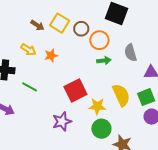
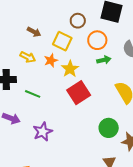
yellow square: (60, 23) -> (62, 41), moved
brown circle: (81, 29) -> (78, 21), moved
yellow star: (97, 106) -> (70, 69), moved, turned -30
purple star: (62, 122) -> (43, 132), moved

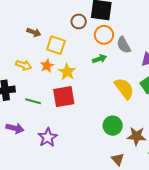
brown circle: (78, 21) -> (79, 21), moved
brown arrow: (34, 32) -> (34, 32), moved
orange circle: (97, 40) -> (104, 35), moved
red square: (79, 93) -> (64, 97), moved, turned 30

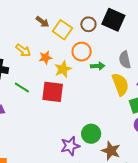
orange circle: (104, 35) -> (82, 52), moved
yellow square: (56, 45) -> (62, 30), moved
yellow semicircle: (124, 88) -> (120, 84), moved
purple star: (48, 137) -> (70, 146), moved

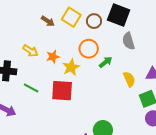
yellow square: (62, 30) -> (71, 17), moved
gray semicircle: (125, 60) -> (128, 41), moved
green arrow: (98, 66) -> (106, 62), turned -32
yellow semicircle: (120, 84) -> (129, 79), size x0.7

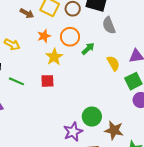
orange star: (53, 57) -> (44, 36), moved
red square: (62, 91) -> (47, 81), size x0.6

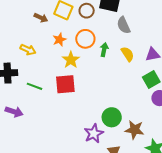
green arrow: (88, 49) -> (104, 50), turned -32
yellow semicircle: (113, 63) -> (128, 54), moved
red square: (47, 81) -> (65, 84), size x1.5

